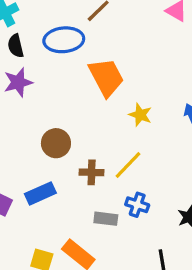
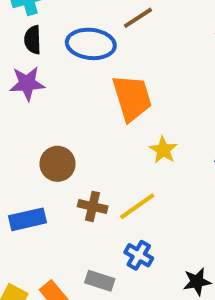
gray rectangle: (106, 219) -> (100, 281), moved

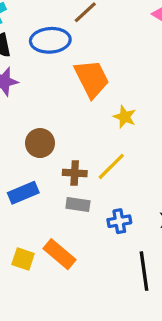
blue cross: (139, 255) -> (119, 221), moved, turned -30
gray rectangle: (100, 281) -> (78, 204), moved

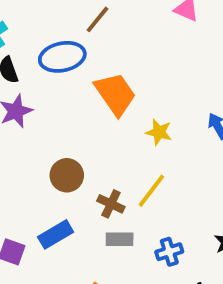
brown cross: (75, 173) -> (111, 204), turned 30

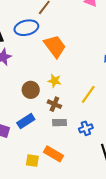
yellow star: (159, 132) -> (55, 81), moved
yellow line: (151, 191) -> (88, 94), moved

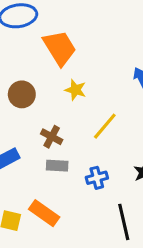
yellow star: (55, 81) -> (76, 90), moved
brown circle: (31, 90) -> (22, 94), moved

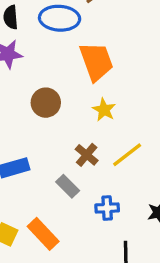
brown cross: (52, 137) -> (87, 155), moved
gray rectangle: (57, 166) -> (68, 186), turned 30

